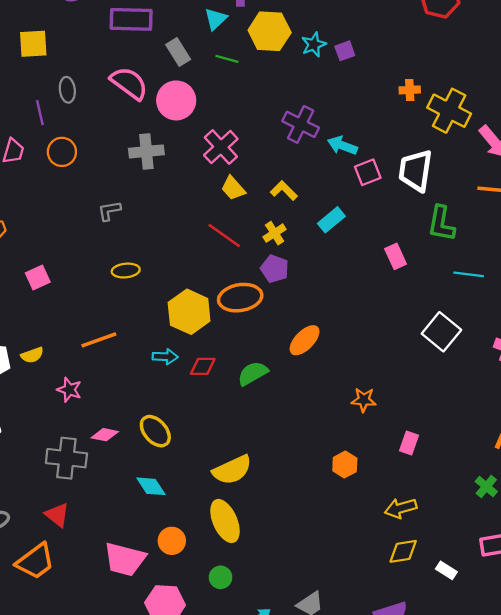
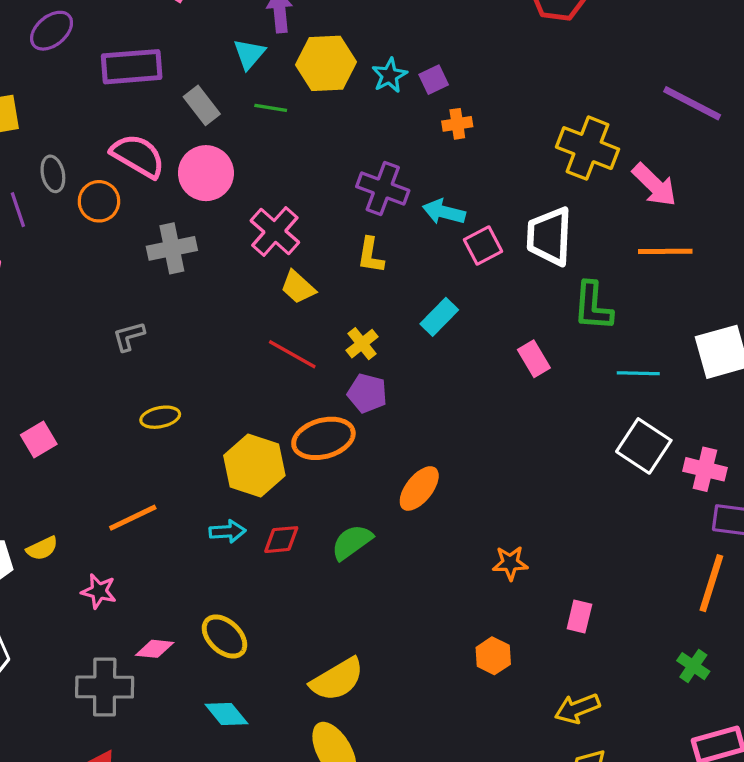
orange cross: (410, 90) -> (457, 124), moved
orange circle: (62, 152) -> (99, 201), moved
yellow L-shape: (284, 191) -> (371, 255), moved, turned -120
white square: (441, 332) -> (644, 446), moved

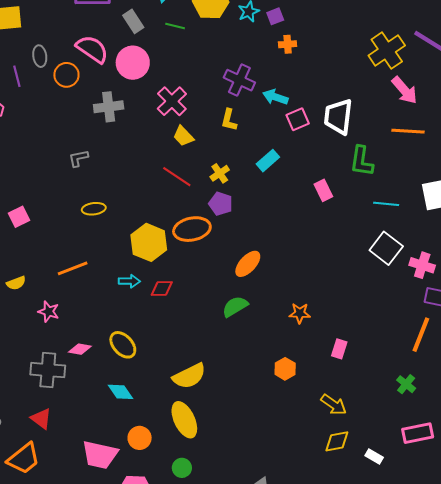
yellow cross: (588, 148) -> (387, 51), moved, turned 30
green semicircle: (352, 542) -> (235, 307), moved
yellow arrow: (577, 708) -> (334, 405), turned -128

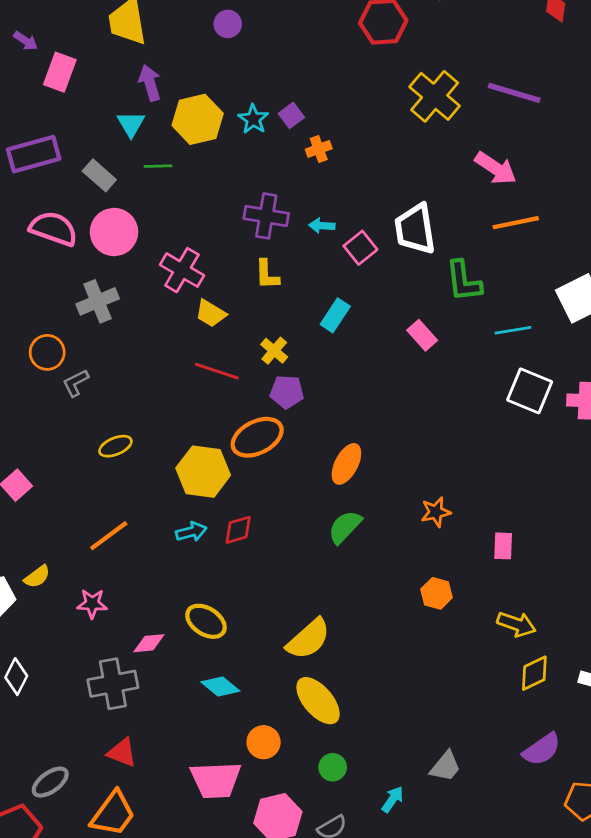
yellow cross: (387, 51) -> (435, 96), moved
orange circle: (66, 75) -> (47, 352), moved
cyan arrow: (275, 97) -> (322, 226), size x0.7

